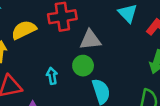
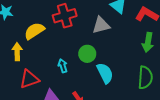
gray triangle: (90, 40) -> (101, 25), moved

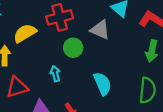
gray triangle: (101, 25) -> (100, 30), turned 36
green circle: (87, 54) -> (73, 48), moved

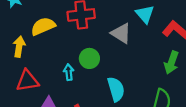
green circle: (73, 48) -> (89, 58), moved

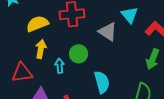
yellow arrow: (19, 47) -> (41, 49), moved

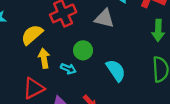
cyan arrow: (60, 66) -> (68, 69), turned 136

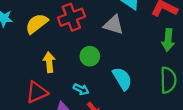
yellow semicircle: (32, 35) -> (37, 24), moved
cyan arrow: (68, 69) -> (81, 89), moved

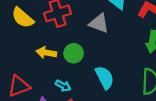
yellow semicircle: (37, 24) -> (23, 18), turned -105
yellow arrow: (49, 62) -> (46, 53), moved, turned -78

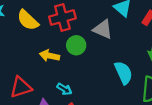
green circle: (74, 53) -> (76, 45), moved
cyan semicircle: (105, 77) -> (123, 73), moved

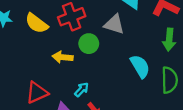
cyan arrow: (64, 89) -> (82, 90), turned -72

